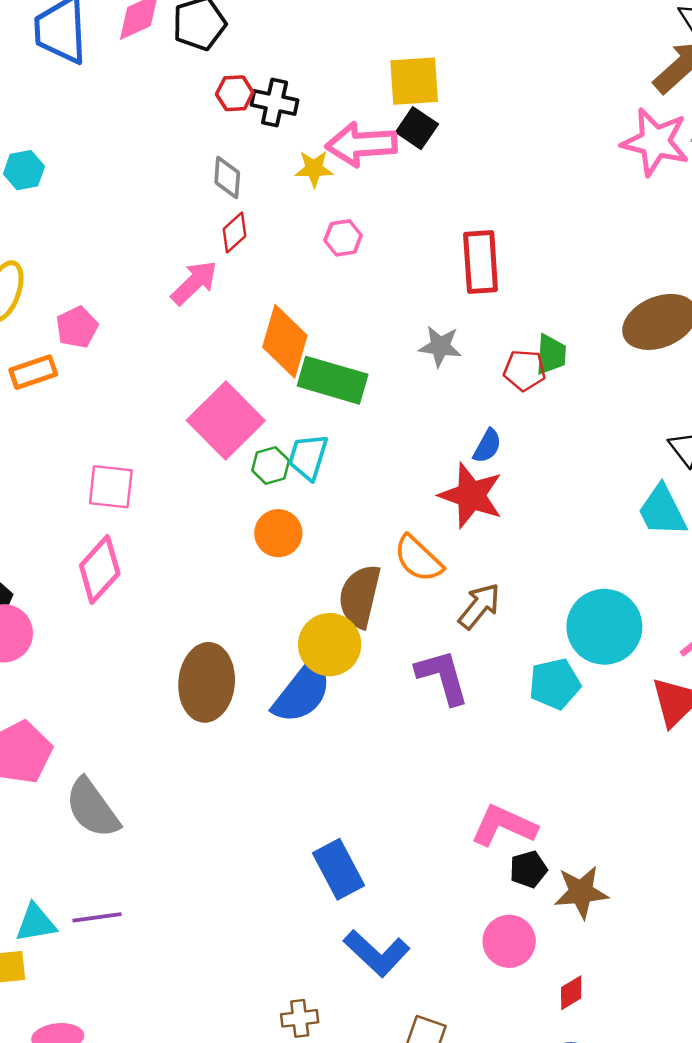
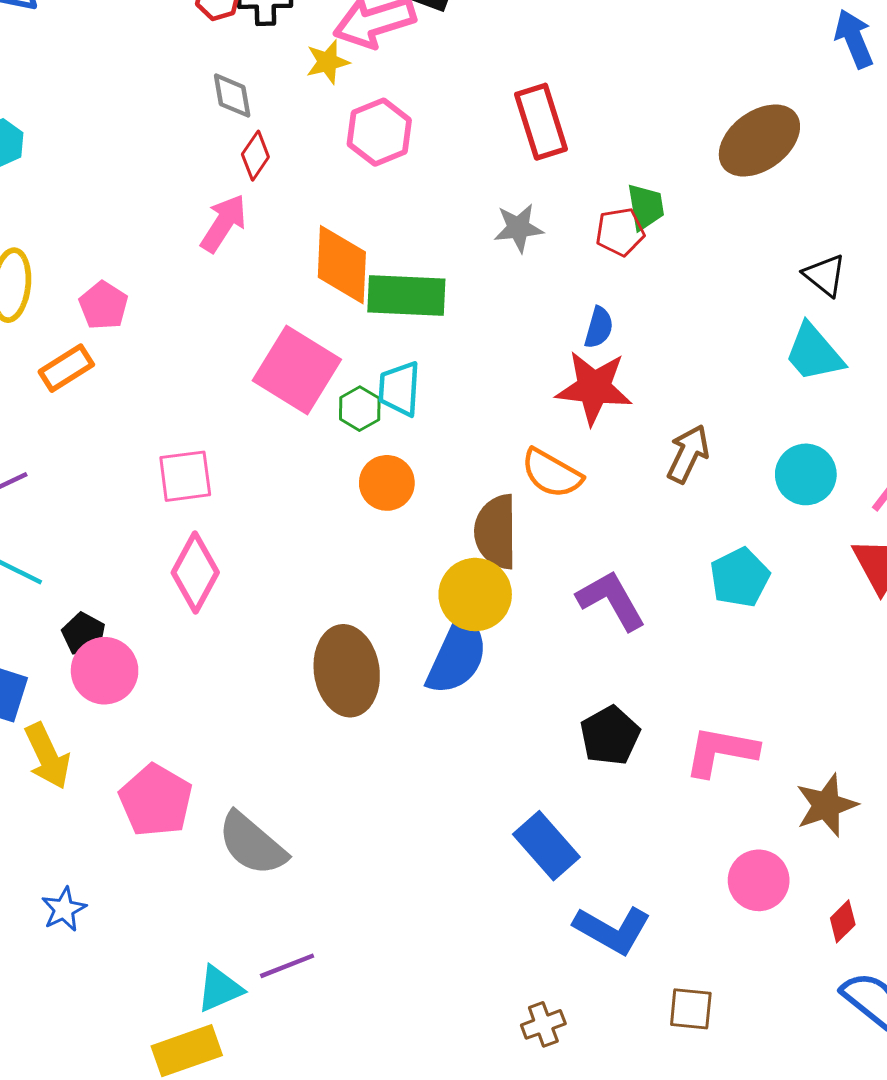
pink hexagon: (343, 238) -> (379, 132), size x1.5
brown arrow: (479, 606) -> (688, 454), moved
cyan circle: (604, 627) -> (806, 474), moved, size x0.7
black pentagon: (528, 869) -> (610, 736), moved, size x1.4

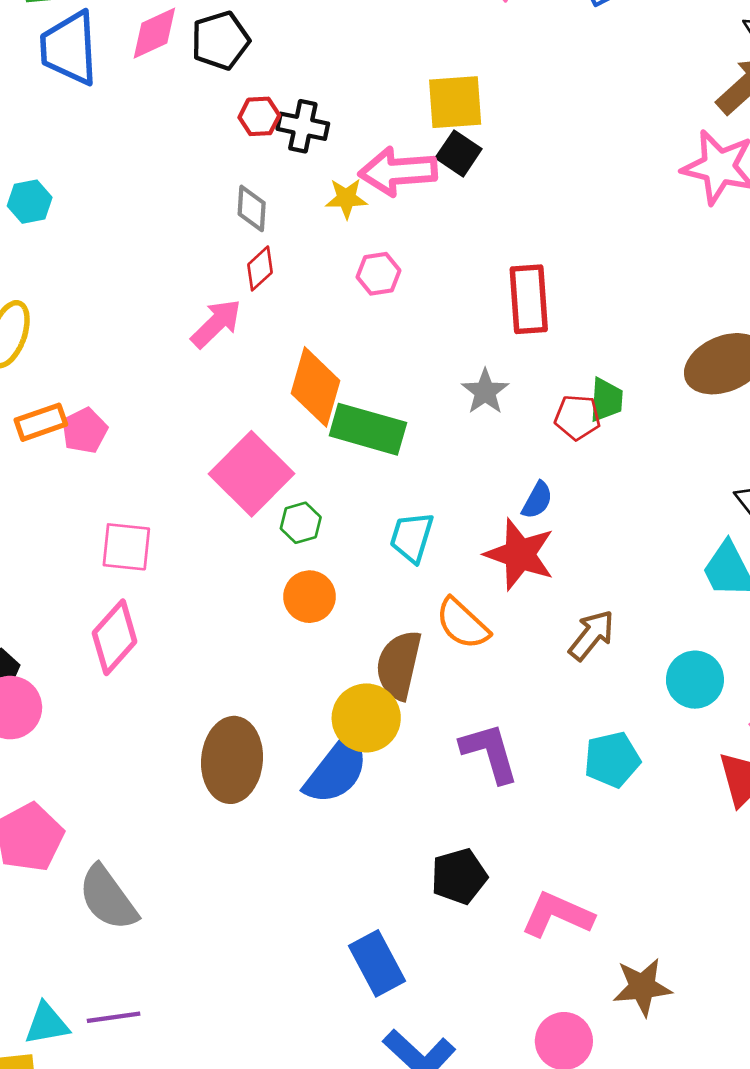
pink hexagon: (379, 132) -> (378, 274), size x0.7
gray star: (518, 228) -> (485, 392), turned 30
pink pentagon: (103, 306) -> (84, 431), moved
cyan trapezoid: (399, 389) -> (412, 537), moved

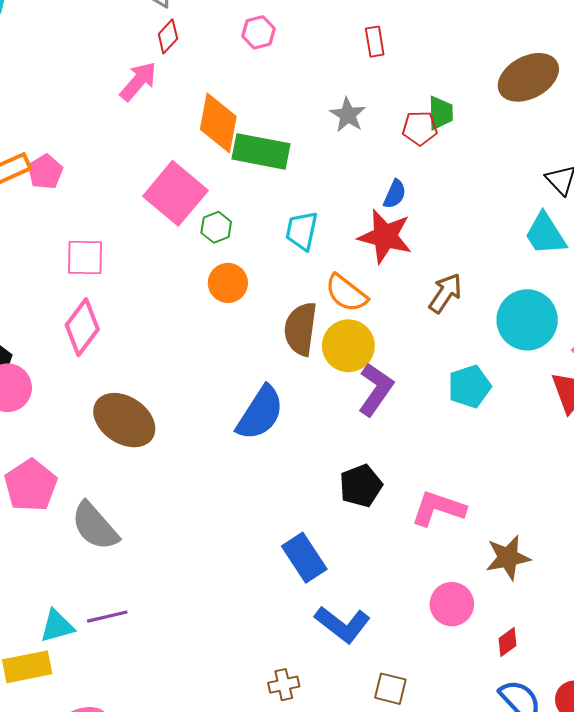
red rectangle: (529, 299) -> (375, 42), size x0.6
cyan circle: (695, 680) -> (527, 320), size x1.4
yellow circle: (366, 718) -> (348, 346), moved
purple L-shape: (490, 753) -> (376, 390), turned 56
brown ellipse: (232, 760) -> (124, 420), moved, turned -56

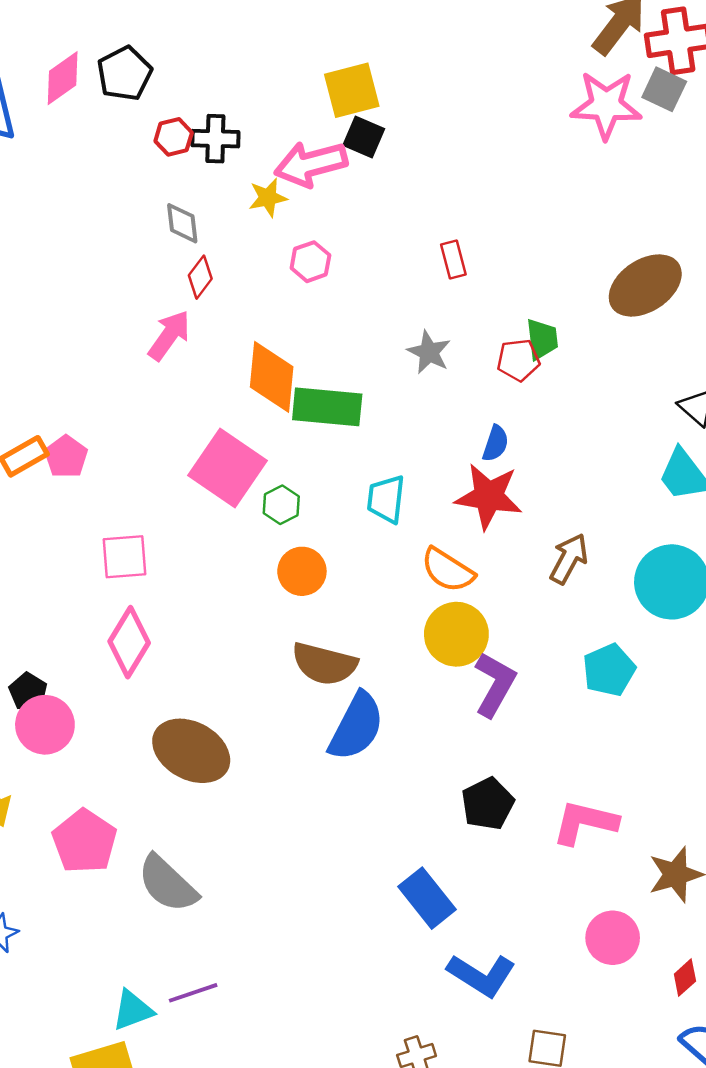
brown semicircle: (301, 329) -> (324, 664), moved, turned -78

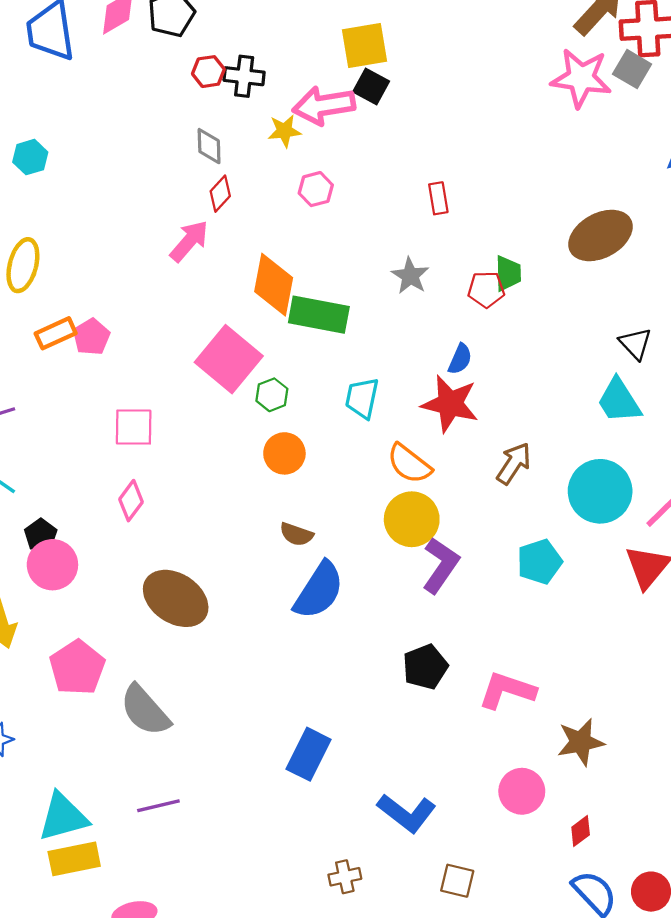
pink diamond: (129, 642) -> (131, 501), size x0.7
brown semicircle: (324, 664) -> (296, 534), size x0.6
blue rectangle: (427, 898) -> (308, 754), moved, turned 60
cyan triangle: (133, 1010) -> (63, 817), moved, size x1.4

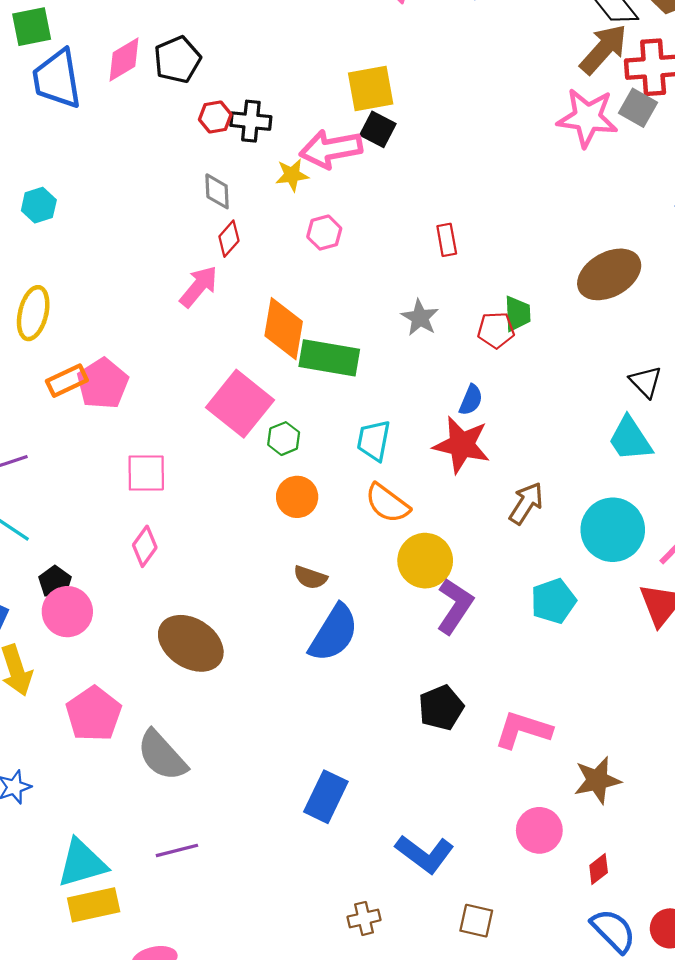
pink pentagon: (91, 337) -> (103, 384), size x1.4
orange semicircle: (409, 464) -> (387, 503), moved

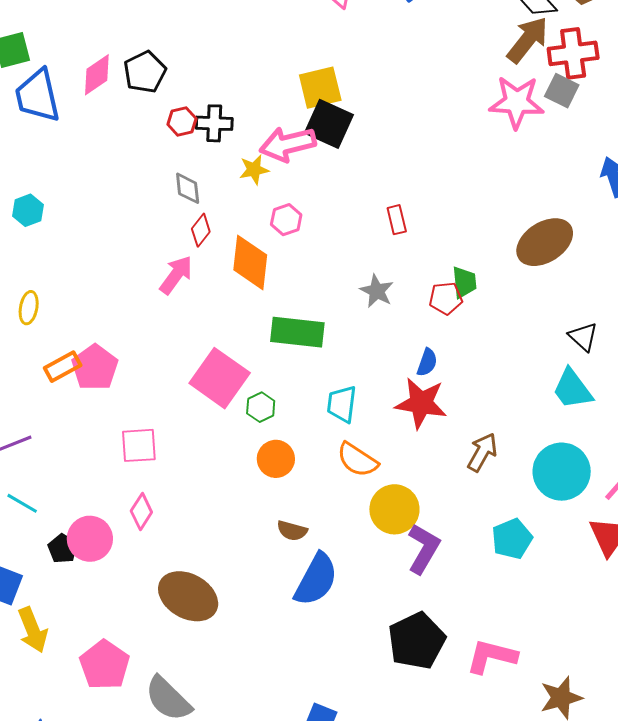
black square: (378, 129) -> (329, 124), size x1.5
yellow ellipse: (33, 313) -> (29, 308), size x0.7
orange diamond: (284, 329) -> (250, 262), moved
pink circle: (67, 612) -> (90, 539), moved
black pentagon: (441, 708) -> (417, 641), size x1.4

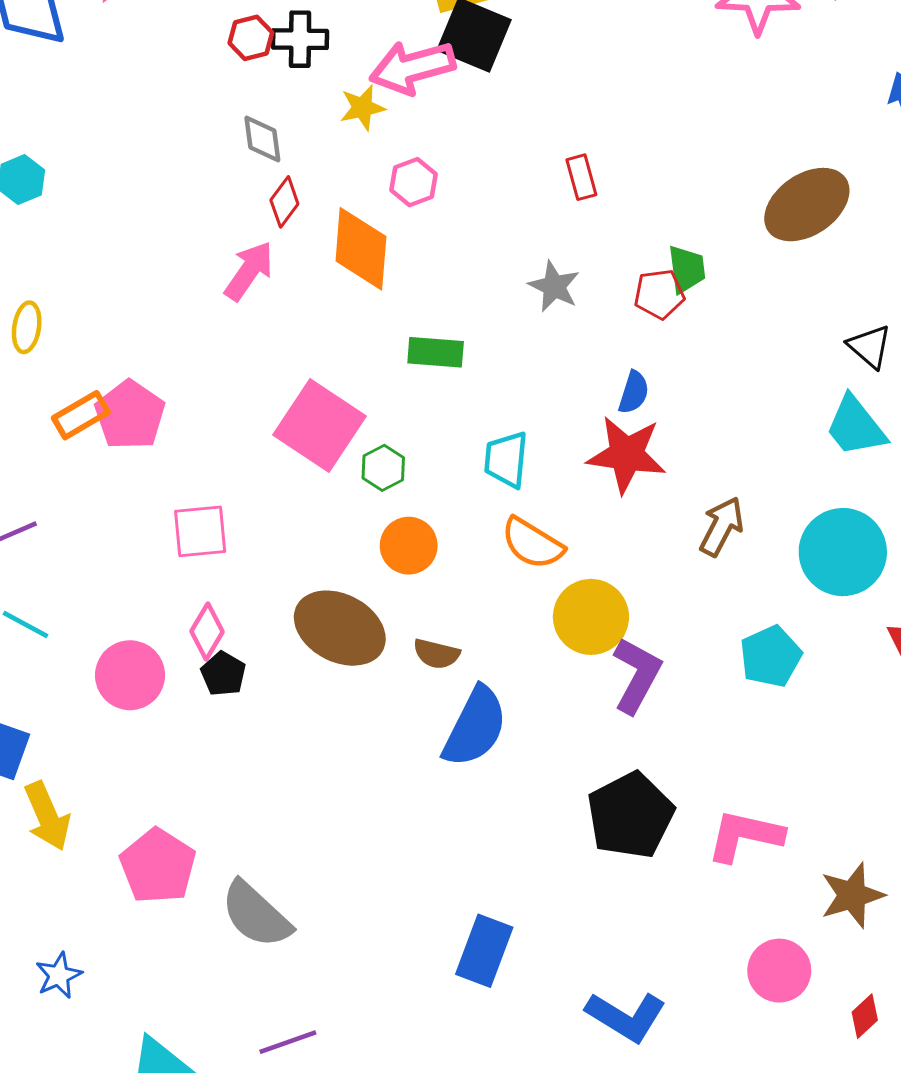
green rectangle: (297, 332) -> (436, 352), size x0.7
black pentagon: (63, 548) -> (223, 674), moved
brown ellipse: (188, 596) -> (340, 628), moved

